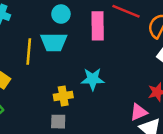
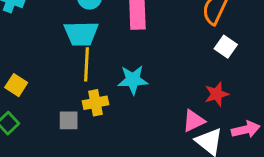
yellow line: (29, 52) -> (87, 64), moved
gray square: (58, 122) -> (69, 120), moved

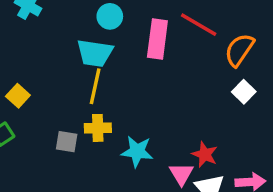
cyan star: (133, 80) -> (137, 152), moved
red star: (217, 94) -> (205, 154), moved, turned 30
pink triangle: (194, 121) -> (181, 174), moved, turned -45

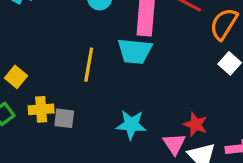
cyan trapezoid: (95, 53) -> (135, 51), moved
yellow cross: (98, 128) -> (41, 109), moved

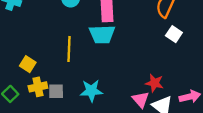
yellow square: (16, 77) -> (28, 64), moved
cyan star: (131, 125) -> (91, 91), moved

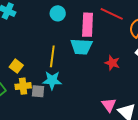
red star: (154, 83) -> (112, 63), moved
cyan star: (91, 91) -> (52, 80), moved

